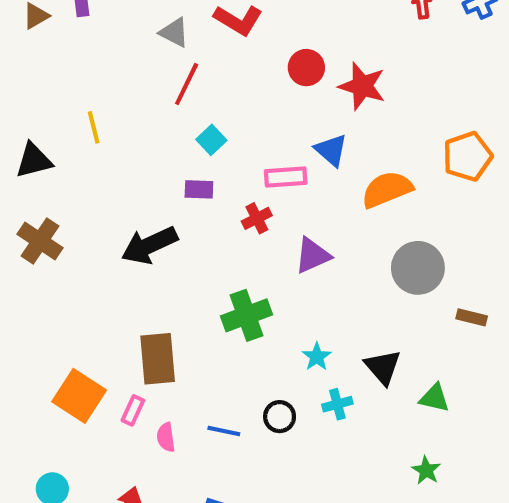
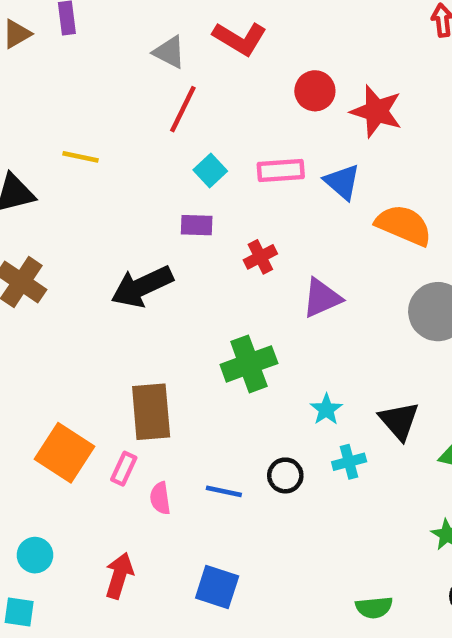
yellow line: (94, 127) -> (81, 157), turned -64
pink rectangle: (286, 177) -> (281, 170), moved
orange semicircle: (387, 189) -> (404, 225), turned 45

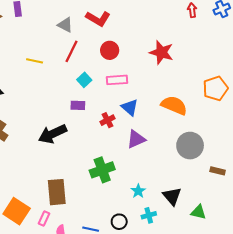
red circle: (315, 91) -> (110, 50), moved
yellow line: (81, 157) -> (35, 61), moved
blue triangle: (342, 182) -> (130, 107), moved

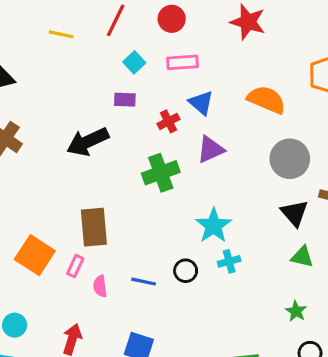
green cross: (102, 170) -> (161, 173), moved
cyan star: (138, 191) -> (214, 226), size x1.6
black triangle: (172, 196) -> (294, 213), moved

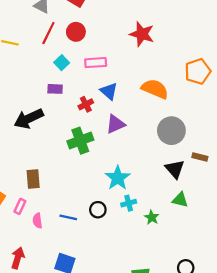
red circle: (172, 19) -> (76, 32), moved
brown rectangle: (94, 227) -> (33, 179), size x0.7
green star: (296, 311) -> (152, 217), moved

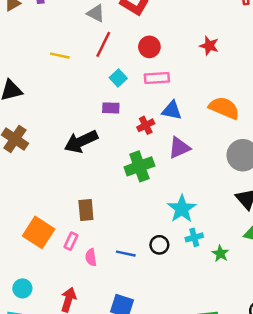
red circle: (76, 32) -> (149, 47), moved
red star: (142, 34) -> (209, 46), size x0.7
blue triangle: (109, 91) -> (172, 110), turned -30

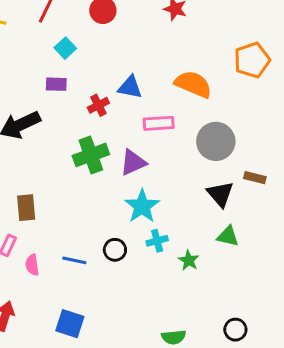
pink rectangle: (157, 78) -> (159, 123), moved
purple triangle: (179, 148) -> (133, 162), moved

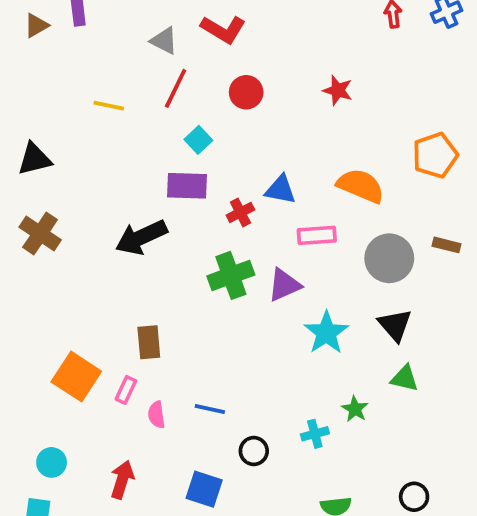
purple rectangle: (56, 84) -> (187, 186), size x1.5
brown rectangle: (255, 178) -> (447, 245), moved
cyan star: (142, 206) -> (326, 333), moved
cyan cross: (157, 241) -> (315, 434), moved
black circle: (115, 250) -> (254, 451), moved

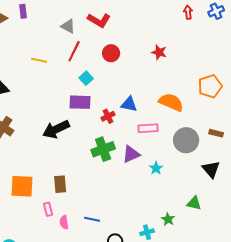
black triangle: (395, 325) -> (211, 169), moved
cyan star: (326, 333) -> (156, 168), moved, size x0.6
orange square: (76, 377) -> (22, 186), moved, turned -30
pink rectangle: (126, 390) -> (48, 209), turned -40

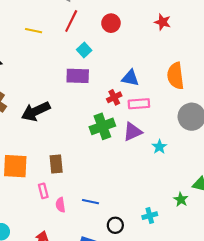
orange semicircle: (171, 102) -> (176, 76), turned -120
red cross: (108, 116) -> (114, 97), moved
pink rectangle: (148, 128) -> (139, 104), moved
black arrow: (56, 129) -> (36, 111), moved
green star: (168, 219) -> (181, 199), moved

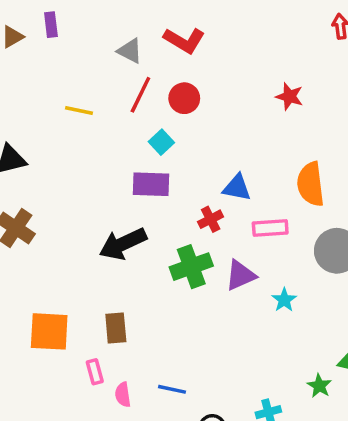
red circle: (111, 23) -> (184, 98), moved
pink rectangle: (139, 104) -> (270, 228), moved
black arrow: (36, 111) -> (123, 244), moved

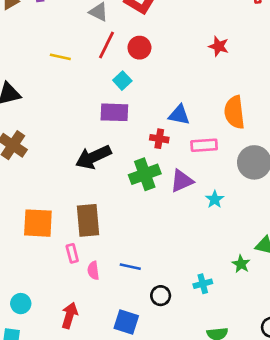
red cross: (211, 219) -> (159, 139), turned 36
brown rectangle: (116, 328) -> (88, 220), size x1.4

